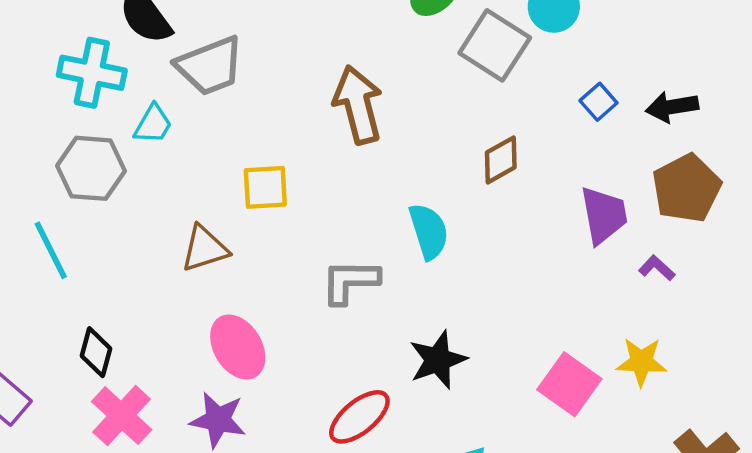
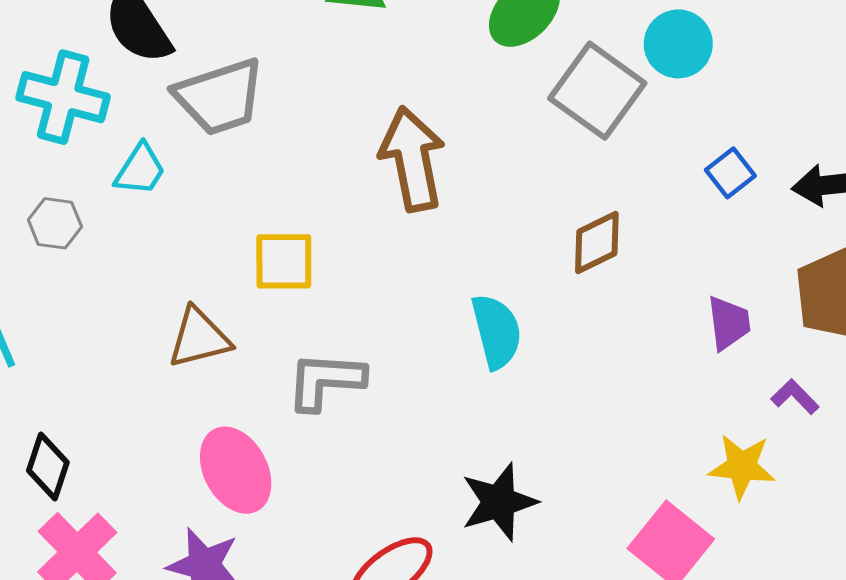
gray hexagon: (91, 168) -> (55, 223), size x0.6
purple trapezoid: (604, 215) -> (729, 323), size x0.7
gray L-shape: (350, 281) -> (325, 381), moved
yellow star: (641, 362) -> (742, 466), moved

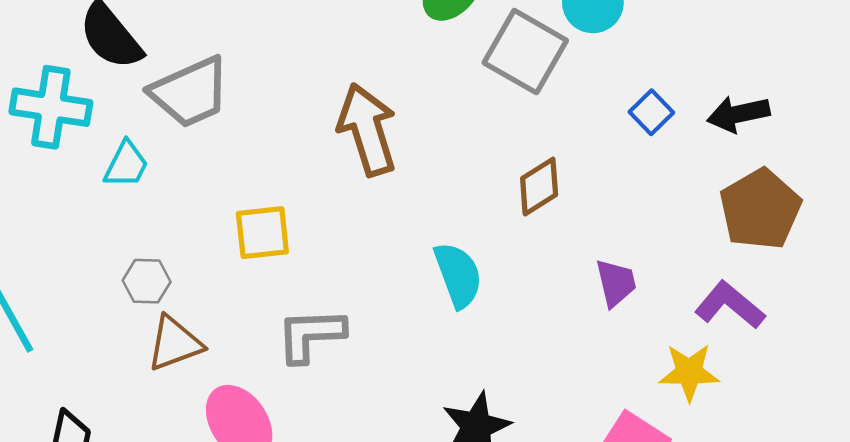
gray hexagon: (55, 223) -> (147, 281), moved
purple trapezoid: (729, 323) -> (616, 283), moved
brown triangle: (199, 338) -> (175, 343), moved
purple L-shape: (795, 397) -> (730, 305), size x1.6

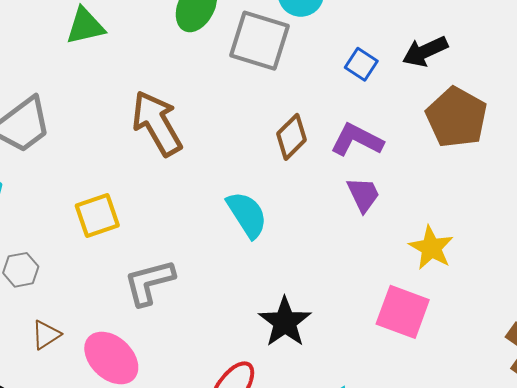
purple L-shape: (730, 305) -> (357, 140), moved
brown triangle: (175, 343) -> (46, 335), moved, size x0.7
yellow star: (689, 372) -> (431, 248), turned -30

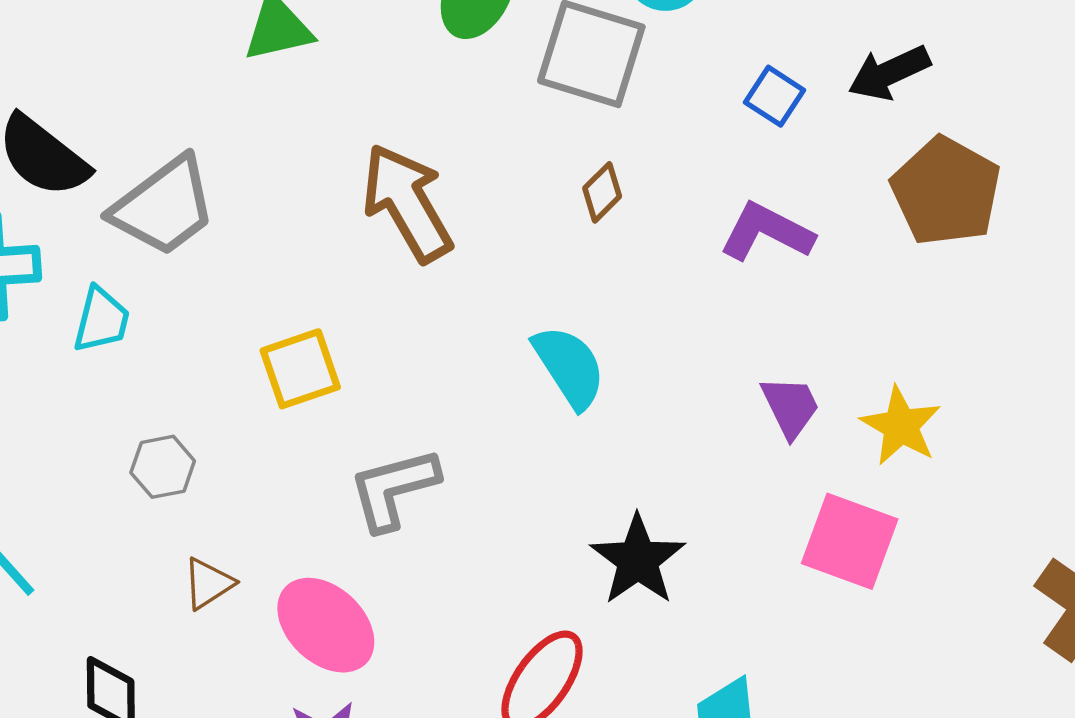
brown diamond: (292, 137) -> (602, 192), moved, size x0.7
purple trapezoid: (363, 195) -> (790, 407), moved

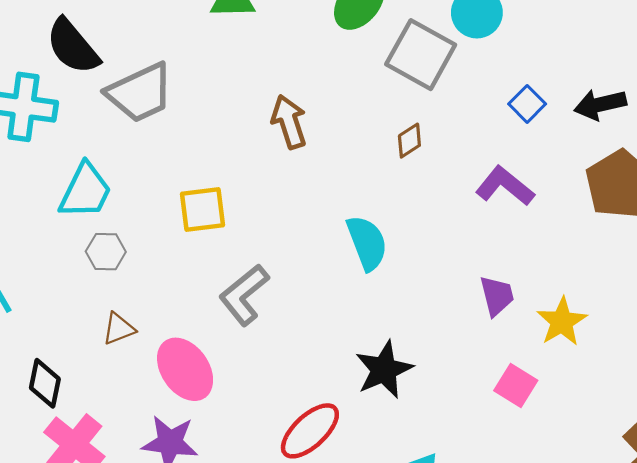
brown arrow: (407, 203) -> (289, 122), size x0.7
cyan trapezoid: (101, 320) -> (85, 191), moved, size x1.4
gray L-shape: (394, 489) -> (244, 295), turned -36
pink square: (850, 541) -> (516, 386), size x0.7

